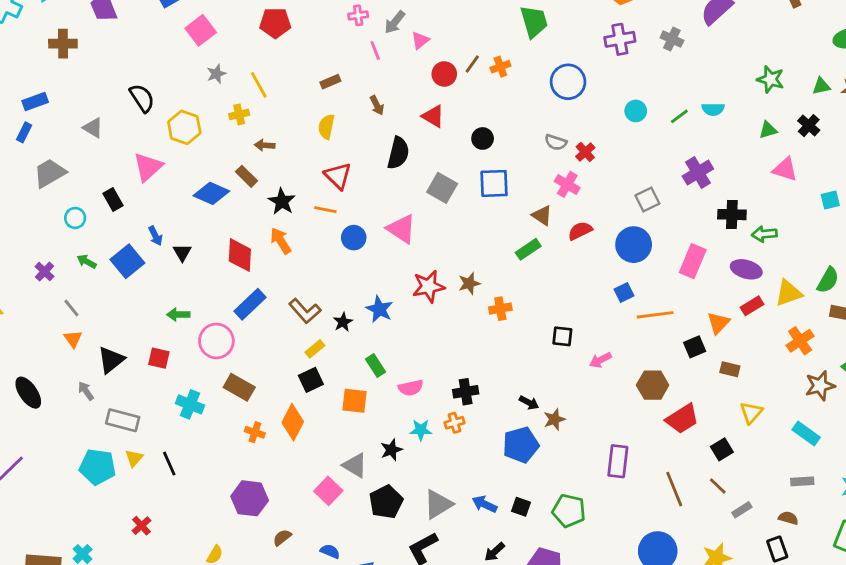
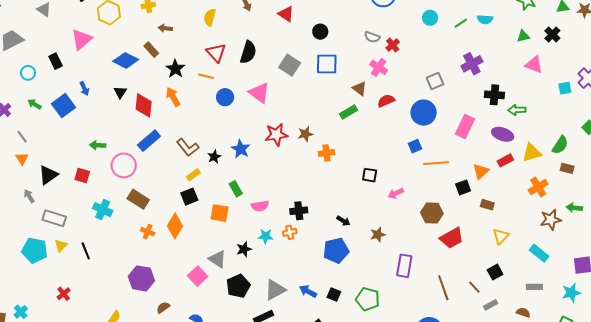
black semicircle: (398, 153) -> (248, 52), moved
black triangle: (182, 253) -> (120, 92), moved
brown star: (554, 419) -> (378, 235), moved
black square: (722, 449) -> (495, 272), moved

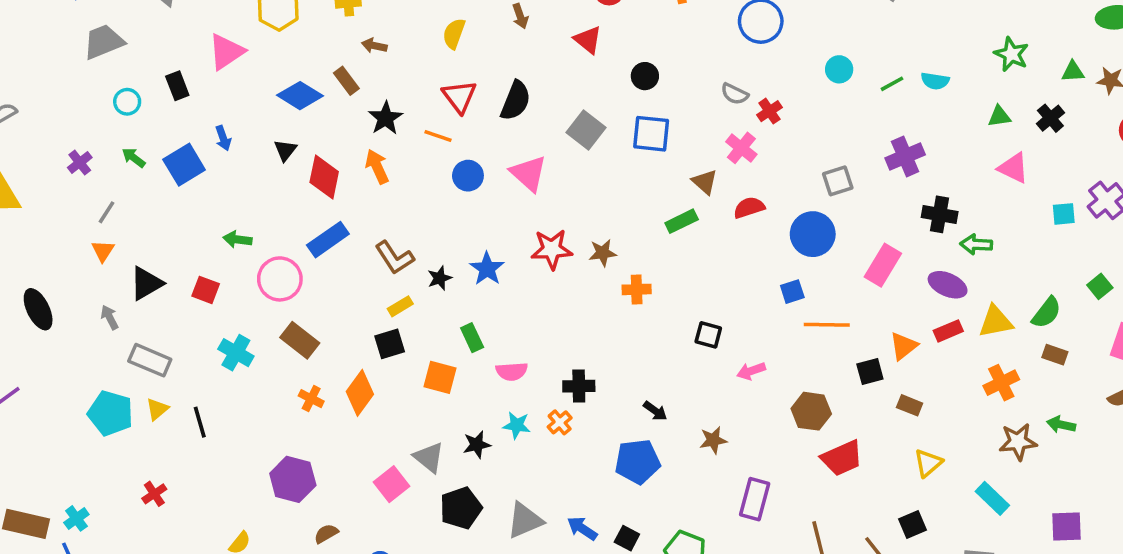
gray line: (22, 137) -> (106, 212), turned 64
orange cross: (290, 232) -> (560, 422), turned -32

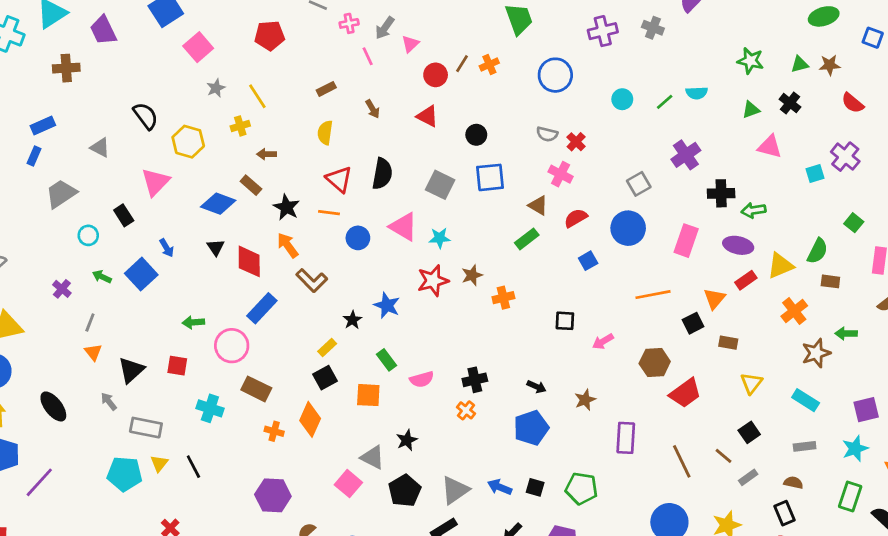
brown L-shape: (395, 258) -> (312, 280), moved
blue square: (792, 292) -> (588, 261), moved
cyan star: (517, 425) -> (440, 238), moved

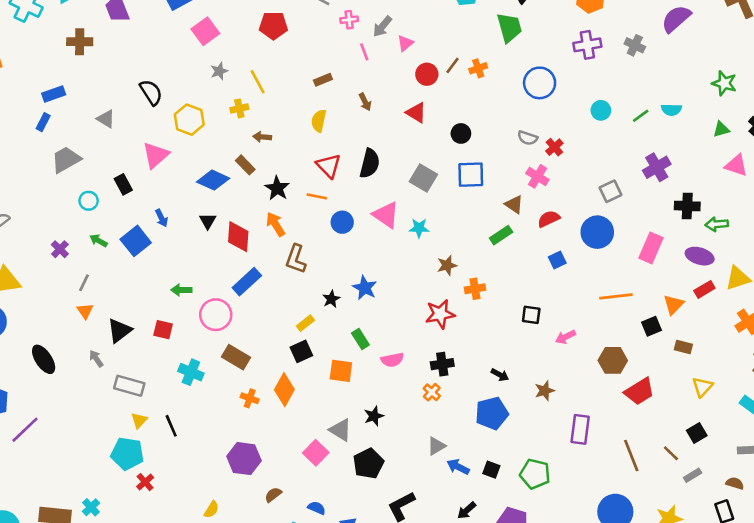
brown L-shape: (312, 280) -> (296, 259), turned 60
red star: (433, 281) -> (440, 314), moved
cyan pentagon: (125, 474) -> (127, 454), moved
gray triangle: (455, 490) -> (436, 446), moved, size x0.7

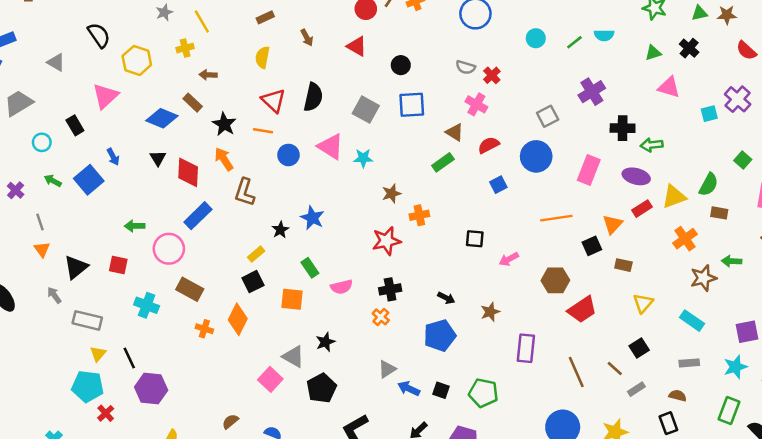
gray line: (84, 283) -> (40, 222), turned -42
purple hexagon: (244, 459) -> (151, 389), moved

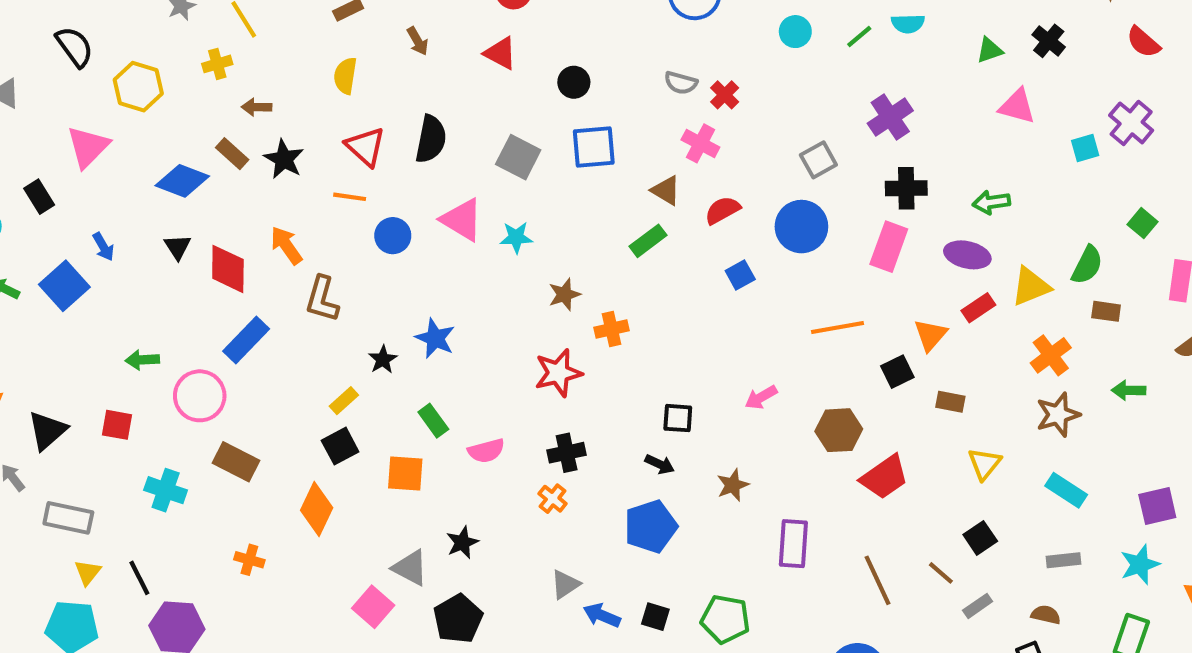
black star: (224, 124) -> (284, 159), moved
black cross: (623, 128) -> (906, 188), moved
black square: (475, 239) -> (678, 418), moved
brown star: (703, 278) -> (1058, 415), moved
orange cross: (204, 329) -> (249, 560), moved

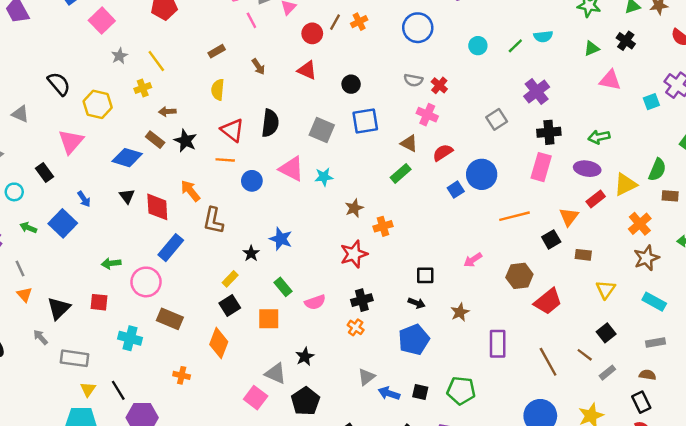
blue circle: (801, 227) -> (482, 174), moved

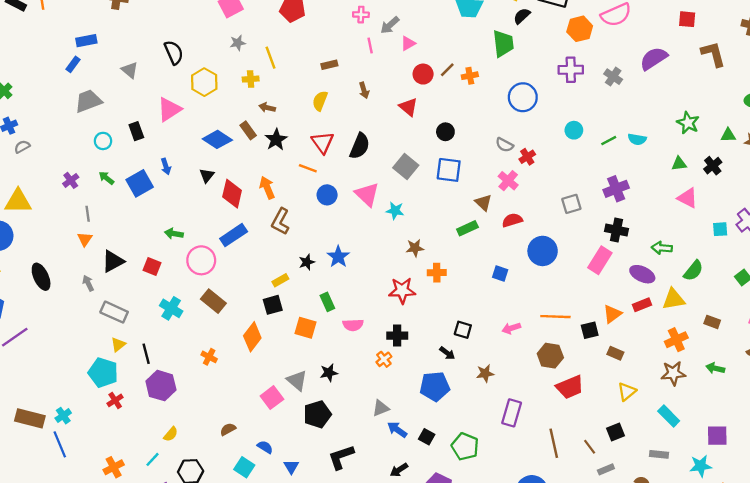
green semicircle: (657, 170) -> (693, 271), moved
blue square: (456, 190) -> (500, 273), moved, turned 35
orange line: (515, 216) -> (555, 317), moved

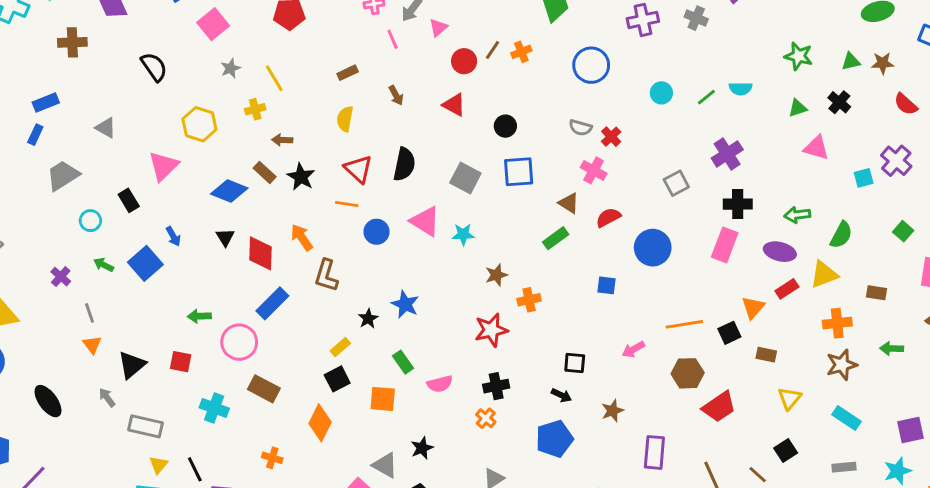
black semicircle: (174, 52) -> (154, 67), moved
orange cross: (676, 340) -> (837, 323), turned 30

